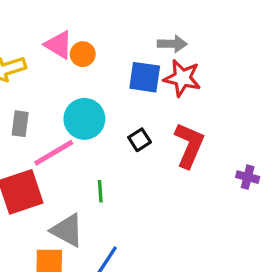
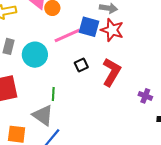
cyan circle: (84, 119) -> (35, 55), moved
pink line: (54, 153) -> (67, 35), moved
gray triangle: (67, 230) -> (43, 115), moved

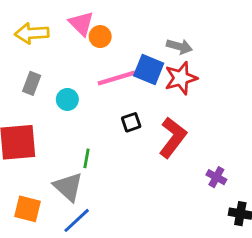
red star: (112, 30) -> (181, 78), turned 30
cyan circle: (35, 55) -> (67, 99), size x0.6

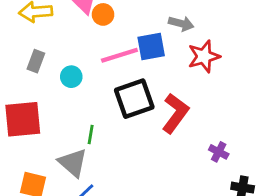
blue square: (149, 70) -> (151, 46), turned -32
red star: (181, 78) -> (204, 56), moved
black square: (131, 122) -> (134, 99), size x2.0

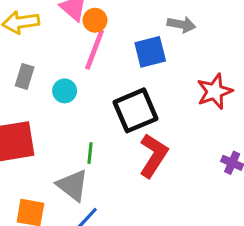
pink line: (119, 55) -> (95, 50), moved, turned -48
red star: (204, 56) -> (215, 91), moved
red L-shape: (175, 113) -> (153, 156), moved

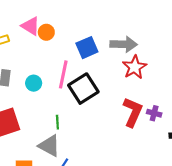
gray arrow: (181, 24) -> (124, 44), moved, size x1.4
pink line: (95, 50) -> (63, 74), moved
red L-shape: (153, 156) -> (133, 112), moved

